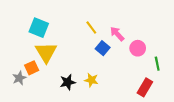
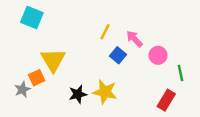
cyan square: (39, 28) -> (32, 18), moved
yellow line: (91, 28) -> (105, 32), turned 64
yellow star: (91, 80) -> (105, 92), size x1.5

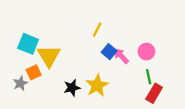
cyan square: (32, 18) -> (28, 44), moved
pink arrow: (134, 39) -> (121, 56), moved
green line: (180, 73) -> (149, 77), moved
yellow star: (105, 92) -> (97, 85), turned 30

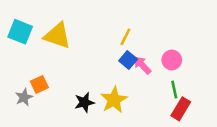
yellow line: (97, 30) -> (125, 37), moved
cyan square: (28, 44) -> (20, 32), moved
yellow triangle: (49, 56) -> (57, 36), moved, turned -40

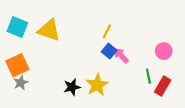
pink circle: (172, 60) -> (164, 51), moved
orange square: (39, 84) -> (17, 65), moved, size x1.5
red rectangle: (181, 109) -> (163, 86), moved

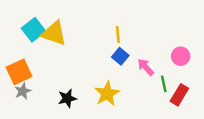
cyan square: (17, 27) -> (34, 30), moved, turned 30
yellow line: (107, 31) -> (118, 35), turned -32
pink arrow: (121, 55) -> (146, 67), moved
black star: (72, 87) -> (67, 98), moved

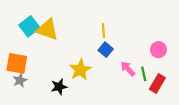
pink arrow: (146, 67) -> (128, 69), moved
orange square: (19, 72) -> (17, 63), turned 35
yellow star: (107, 94) -> (80, 70), moved

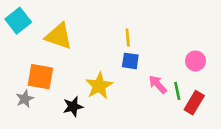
cyan square: (29, 26) -> (18, 21), moved
blue square: (106, 50) -> (130, 61), turned -32
orange square: (17, 63) -> (40, 77), moved

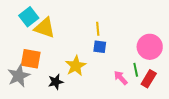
cyan square: (18, 21) -> (29, 17), moved
pink circle: (195, 61) -> (150, 47), size x1.6
pink arrow: (158, 84) -> (121, 78), moved
gray star: (25, 99) -> (19, 76), size x1.6

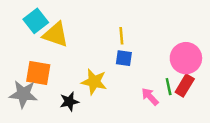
yellow star: (76, 66) -> (94, 82), turned -30
gray star: (19, 76) -> (23, 94), turned 30
red rectangle: (149, 79) -> (185, 85), moved

